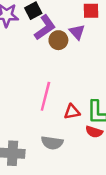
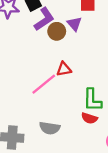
pink line: (45, 96) -> (44, 84), turned 36
red triangle: (72, 112) -> (64, 69), moved

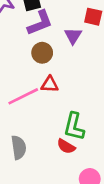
brown circle: (57, 31) -> (42, 53), moved
gray semicircle: (50, 128) -> (19, 147), turned -120

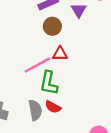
green L-shape: (74, 127) -> (49, 83), moved
red semicircle: (66, 146) -> (53, 107), moved

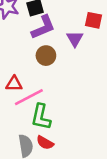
red triangle: (60, 54) -> (14, 84), moved

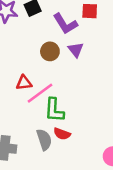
purple L-shape: (43, 27) -> (65, 24), moved, turned 90
purple triangle: (75, 39) -> (76, 50), moved

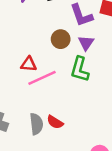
green L-shape: (54, 110) -> (80, 69), moved

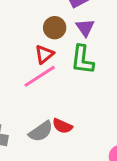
red triangle: (29, 64) -> (44, 54), moved, turned -35
gray semicircle: (36, 124) -> (41, 131), turned 70

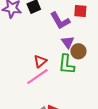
brown circle: (55, 28) -> (78, 51), moved

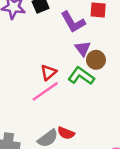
green L-shape: (66, 64) -> (81, 76), turned 120

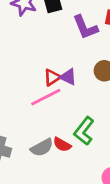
purple triangle: (83, 49) -> (68, 77), moved, turned -35
green L-shape: (81, 76) -> (84, 131), moved, turned -95

